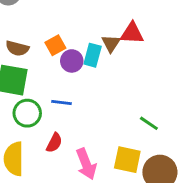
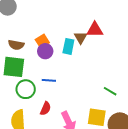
purple circle: (72, 61) -> (45, 51), moved

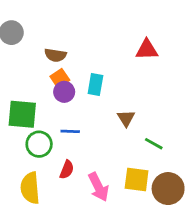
red triangle: (95, 30) -> (147, 50), moved
brown triangle: (81, 38) -> (126, 118), moved
brown semicircle: (16, 45) -> (55, 55), moved

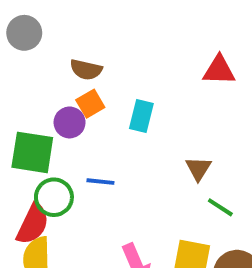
purple circle: (64, 92) -> (70, 122), moved
brown triangle: (126, 118) -> (198, 169), moved
red semicircle: (67, 170) -> (33, 224), moved, size x1.5

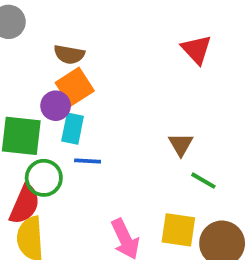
red triangle: (219, 70) -> (196, 49), turned 48
orange square: (90, 104) -> (75, 87), size x1.4
cyan rectangle: (141, 116) -> (73, 129), moved

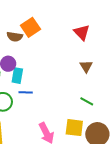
orange square: (75, 87) -> (31, 27), moved
brown triangle: (181, 144) -> (86, 66), moved

